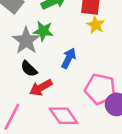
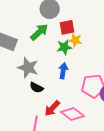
green star: (43, 31) -> (64, 47), moved
red arrow: (41, 88) -> (52, 108), moved

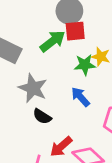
red square: (67, 27) -> (75, 31), moved
blue arrow: (63, 71) -> (80, 97), turned -56

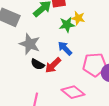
red arrow: (61, 147) -> (53, 65), moved

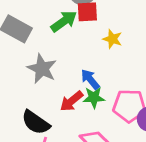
green star: (67, 25) -> (94, 97), moved
black semicircle: (38, 64) -> (36, 122), moved, size x1.5

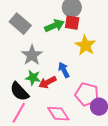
yellow star: (112, 39) -> (85, 45), size x1.5
green star: (94, 97) -> (33, 78), moved

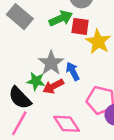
red square: (72, 23) -> (80, 26), moved
gray star: (32, 55) -> (51, 63), moved

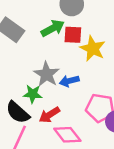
blue arrow: (73, 71) -> (69, 81), turned -72
red arrow: (53, 86) -> (49, 115), moved

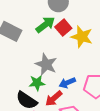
red square: (73, 35) -> (63, 28), turned -35
blue arrow: (69, 81) -> (67, 83), moved

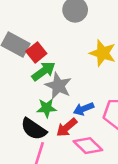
green arrow: (45, 25) -> (44, 71), moved
red square: (63, 28) -> (36, 52), moved

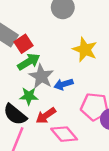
blue arrow: (84, 109) -> (63, 84), moved

